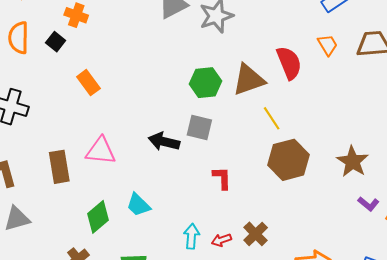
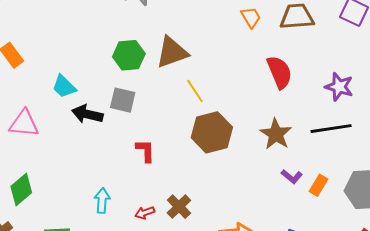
red semicircle: (289, 63) -> (279, 72), moved
cyan trapezoid: (138, 205) -> (64, 87), moved
cyan arrow: (191, 236) -> (102, 201), moved

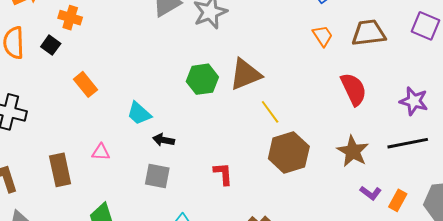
gray square: (123, 100) -> (157, 176), moved
black arrow: (87, 114) -> (164, 140), size x0.7
pink triangle: (24, 123) -> (101, 152), size x0.6

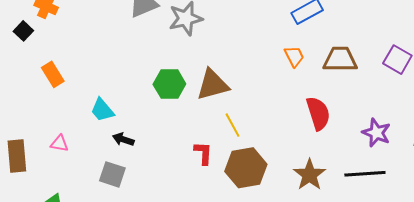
red L-shape: (223, 174) -> (203, 153), moved

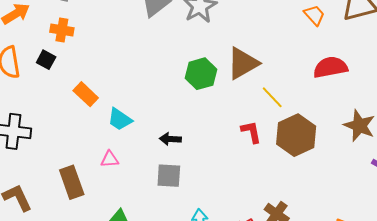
cyan trapezoid: (102, 110) -> (120, 119), moved
red semicircle: (318, 113) -> (330, 67), moved, turned -68

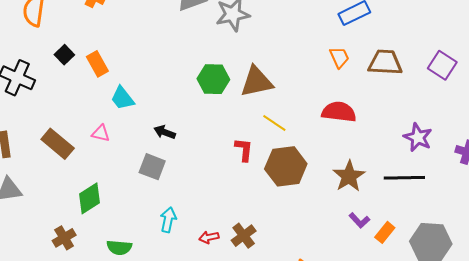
black square: (46, 60) -> (64, 55), moved
yellow line: (272, 97) -> (274, 123), turned -30
brown rectangle: (72, 182) -> (58, 144), turned -48

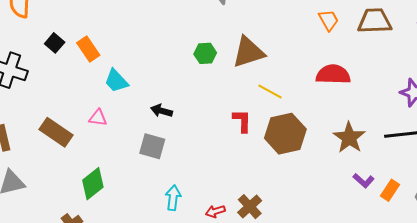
green hexagon: (213, 79) -> (205, 53), size x0.7

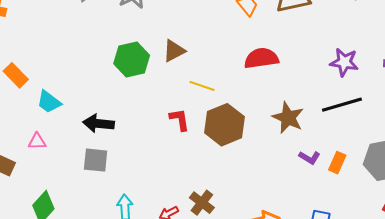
brown triangle: (248, 52) -> (174, 51), size x0.7
green hexagon: (205, 53) -> (132, 59), size x1.6
black arrow: (162, 111) -> (99, 124), size x1.4

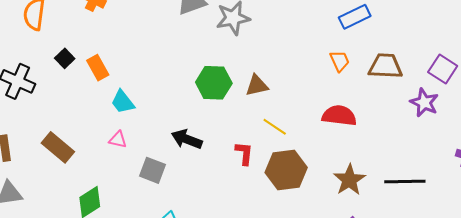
purple star: (344, 62) -> (424, 103), moved
black arrow: (99, 124) -> (187, 139), moved
pink triangle: (37, 141) -> (118, 140), moved

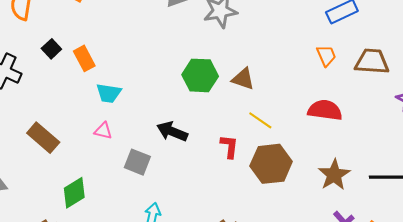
brown triangle: (257, 85) -> (243, 79), turned 30
cyan trapezoid: (123, 102) -> (109, 93), turned -44

